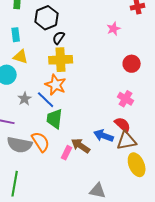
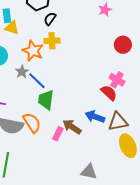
yellow triangle: (21, 57) -> (12, 28), moved
yellow cross: (61, 60) -> (52, 41), size x0.7
orange star: (56, 85) -> (33, 51), moved
gray star: (25, 99) -> (22, 72), moved
red semicircle: (123, 125) -> (109, 93), moved

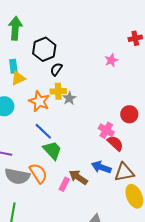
yellow triangle: (12, 28) -> (18, 78), turned -42
red circle: (123, 45) -> (129, 114), moved
gray star: (22, 72) -> (69, 98), moved
pink cross: (117, 80) -> (106, 130), moved
green trapezoid: (46, 100) -> (52, 150), turned 130

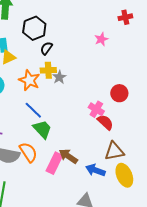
blue arrow: (101, 167) -> (95, 170), moved
pink rectangle: (64, 184) -> (54, 163), size x1.5

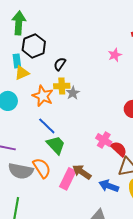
black hexagon: (34, 28) -> (34, 46), moved
pink cross: (96, 109) -> (104, 140), moved
red semicircle: (105, 122) -> (119, 149), moved

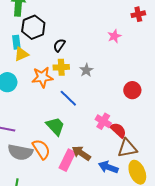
gray star: (73, 93) -> (86, 70), moved
orange star: (43, 96) -> (42, 77), turned -30
blue line: (47, 126) -> (68, 98), moved

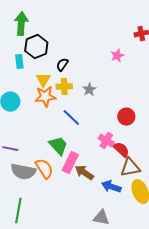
yellow triangle: (21, 54) -> (43, 80), moved, turned -35
red circle: (132, 90) -> (126, 117), moved
pink rectangle: (67, 160) -> (70, 163), moved

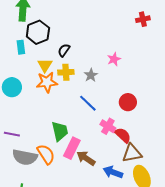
pink star: (117, 56) -> (114, 59), moved
blue line: (71, 118) -> (88, 103), moved
green trapezoid: (58, 146) -> (60, 131), turned 30

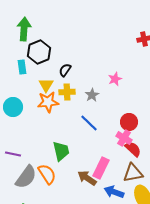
pink cross: (108, 126) -> (124, 138), moved
red semicircle: (123, 135) -> (133, 149), moved
pink rectangle: (72, 148) -> (101, 168), moved
gray semicircle: (25, 157) -> (26, 177), turned -65

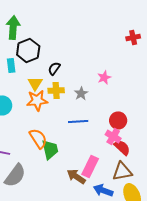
blue line: (89, 123) -> (78, 121), turned -48
orange semicircle: (47, 174) -> (38, 138), moved

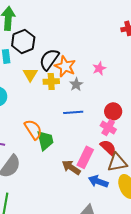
black semicircle: (54, 68) -> (49, 59), size x1.6
orange star: (37, 100) -> (65, 66), moved, turned 30
red semicircle: (122, 147) -> (108, 147), moved

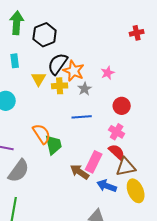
black hexagon: (23, 41) -> (45, 35), moved
red circle: (113, 111) -> (122, 106), moved

